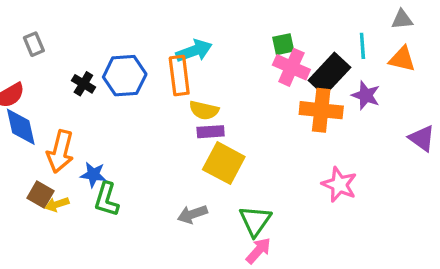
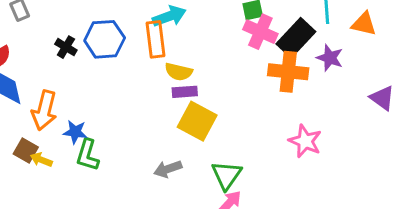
yellow arrow: (57, 204) -> (41, 160), turned 40

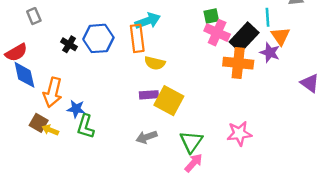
orange triangle: (364, 24) -> (280, 36), moved, turned 42
purple rectangle: (185, 92) -> (149, 95), moved
pink star: (305, 141) -> (239, 134), moved, turned -30

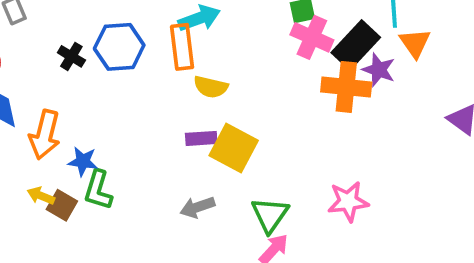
purple star: (270, 52) -> (379, 70), moved
brown square: (39, 123) -> (62, 205), moved

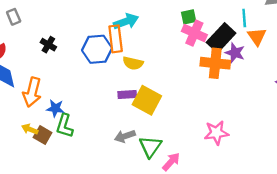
blue hexagon: (119, 47) -> (97, 49), moved
green triangle: (270, 215) -> (150, 147), moved

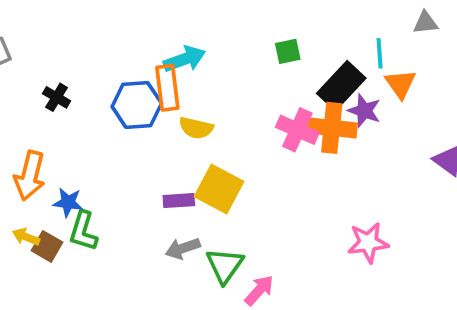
pink cross: (194, 33) -> (297, 130), moved
purple rectangle: (127, 94) -> (179, 201), moved
pink star: (216, 133) -> (368, 243), moved

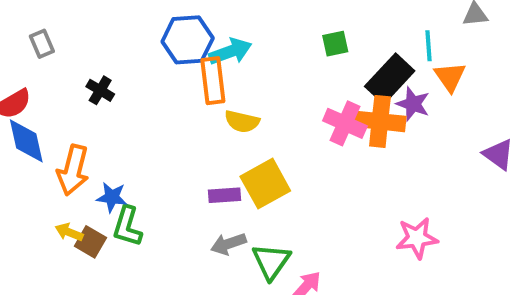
blue hexagon: (137, 105) -> (188, 40), moved
yellow square: (219, 189) -> (265, 184), turned 33

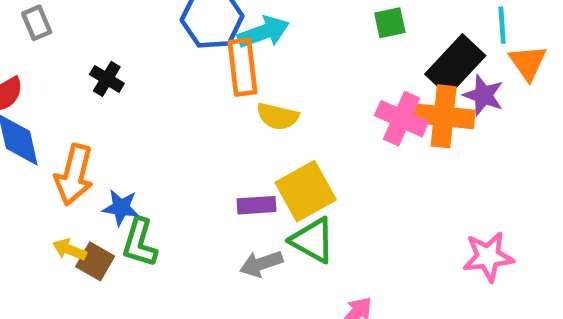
green triangle: (271, 261) -> (313, 240), moved, turned -36

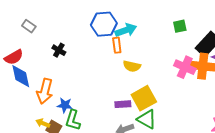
gray rectangle: (37, 23) -> (29, 26), turned -32
orange rectangle: (242, 67) -> (117, 45), size x0.7

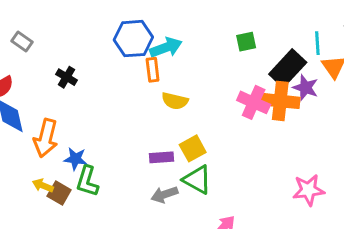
yellow square: (144, 98) -> (193, 148), size x0.7

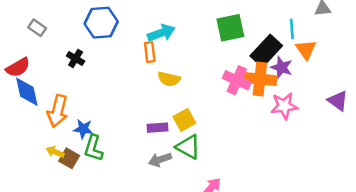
blue hexagon: (133, 39) -> (101, 23), moved
green square: (246, 42) -> (230, 28), size x1.6
pink star: (308, 190) -> (284, 106), moved

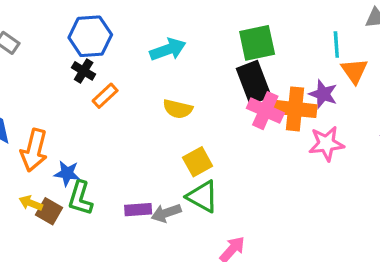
black rectangle: (266, 51) -> (254, 82), moved, turned -64
orange rectangle: (150, 52) -> (105, 96), moved, turned 54
black cross: (76, 58) -> (84, 71), moved
purple rectangle: (157, 128) -> (138, 210), moved

